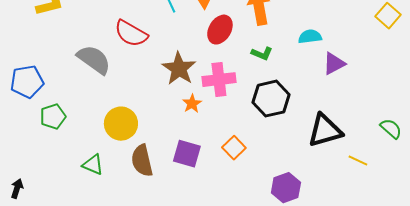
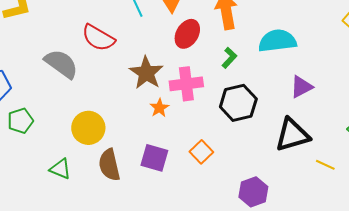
cyan semicircle: (310, 37) -> (277, 41), size x1.6
green L-shape: (262, 54) -> (229, 58), turned -70
purple triangle: (334, 64) -> (301, 87), moved

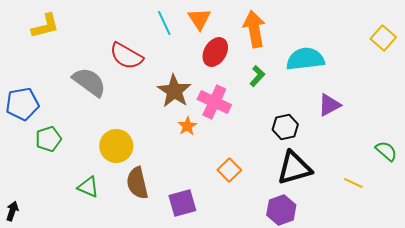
pink cross: (186, 84) -> (214, 102), turned 32
black hexagon: (238, 103) -> (285, 127), moved, size x0.7
black triangle: (292, 135) -> (294, 168), moved
purple square: (154, 158) -> (182, 203), moved, turned -32

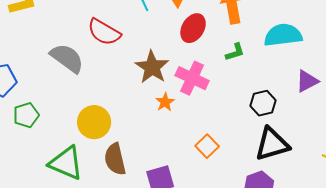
green L-shape: (257, 76) -> (235, 52), turned 30
green triangle: (88, 187) -> (66, 163), size x1.6

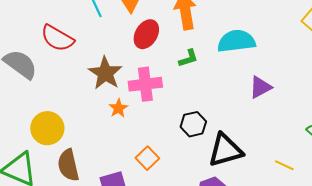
pink cross: (192, 78) -> (145, 84), turned -32
black hexagon: (263, 103) -> (193, 124), moved
orange square: (207, 146) -> (147, 158), moved

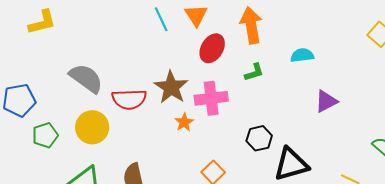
red semicircle: (57, 38) -> (129, 99), moved, turned -32
cyan semicircle: (236, 41) -> (302, 55), size x0.6
yellow circle: (47, 128) -> (92, 127), moved

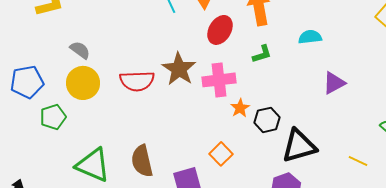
gray semicircle: (86, 78) -> (80, 50), moved, size x0.6
orange star: (184, 122) -> (240, 108), moved
yellow circle: (92, 127) -> (83, 83), moved

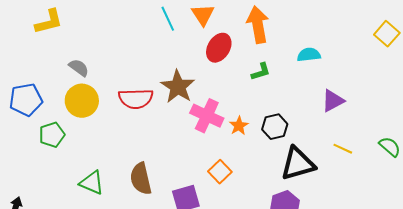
pink cross: (219, 80) -> (207, 116), moved, turned 32
black hexagon: (267, 120) -> (275, 127), moved
yellow line: (358, 161) -> (343, 149), moved
green triangle: (93, 165) -> (92, 183), size x0.7

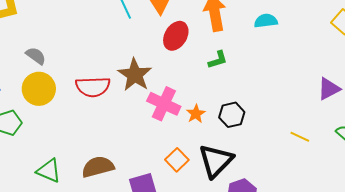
cyan semicircle: (309, 55) -> (266, 21), moved
purple triangle: (333, 101) -> (329, 89), moved
black triangle: (298, 164) -> (216, 161), moved, turned -30
brown semicircle: (141, 179) -> (98, 167), turned 88

